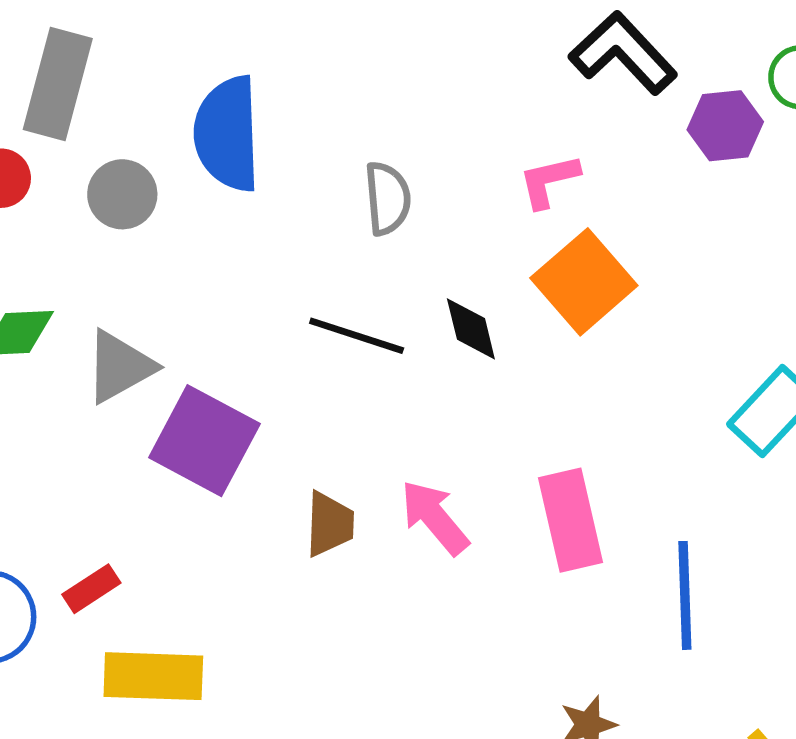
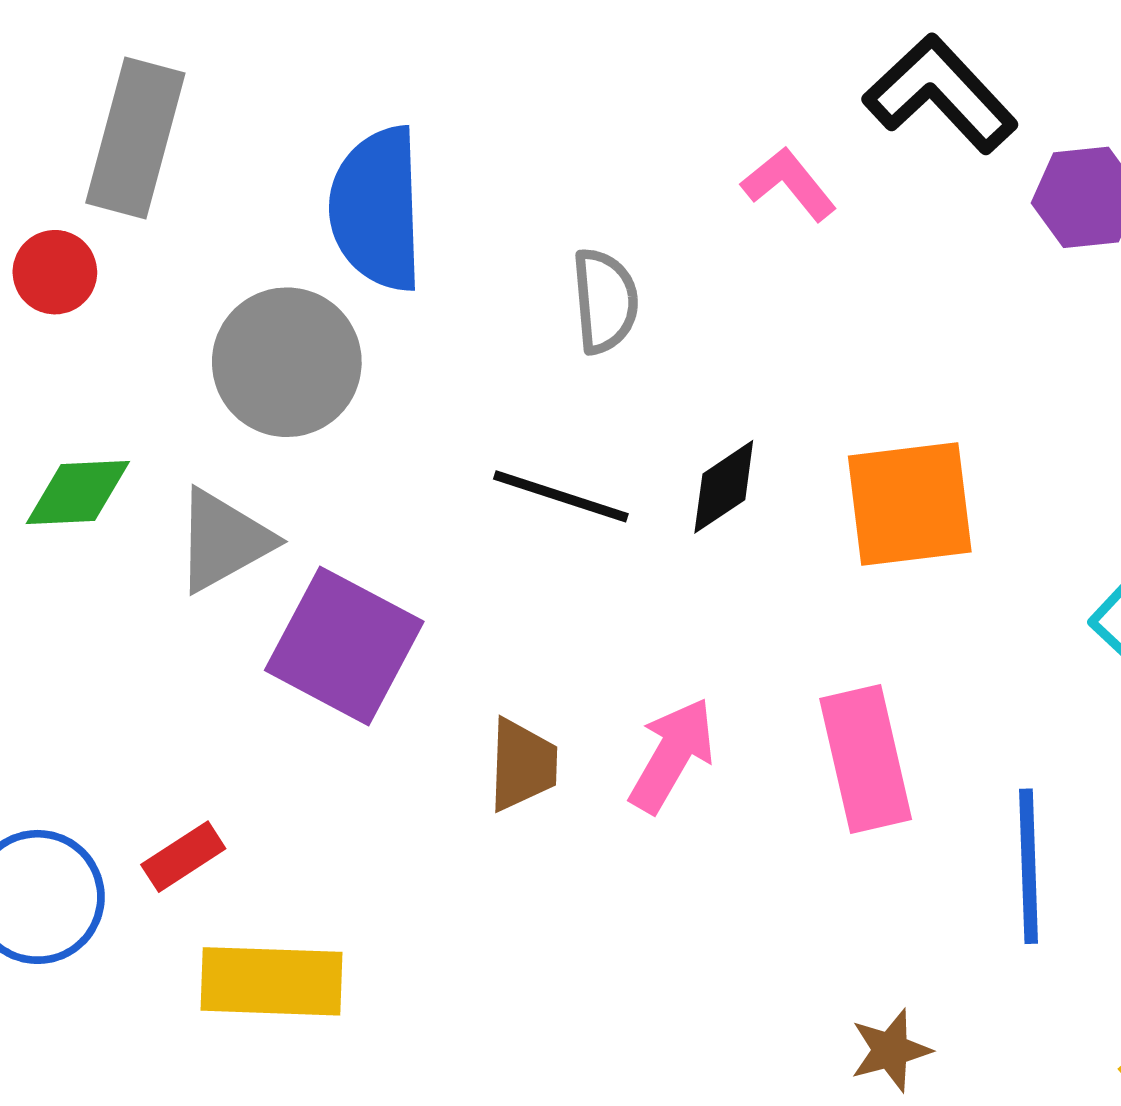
pink L-shape: (549, 181) -> (789, 184), moved, turned 64
gray circle: (122, 194) -> (287, 362), moved, size x1.5
orange square: (584, 282) -> (910, 504), moved, turned 34
black diamond: (471, 329) -> (724, 487), turned 70
pink arrow: (435, 517) -> (672, 755), turned 70

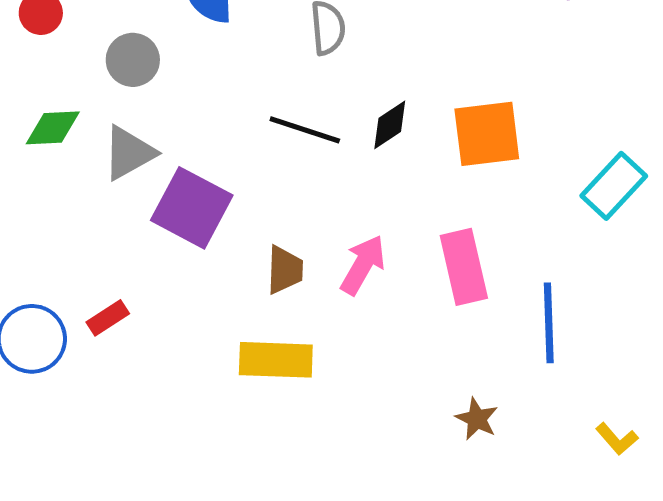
gray circle: (287, 362) -> (133, 60), moved, size x0.7
yellow rectangle: (271, 981) -> (276, 360), moved
brown star: (891, 1050) -> (477, 419), turned -30

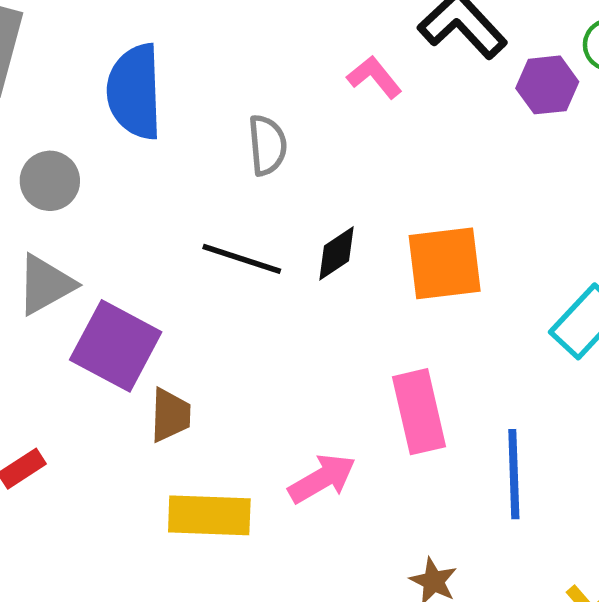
pink arrow: (363, 265) -> (322, 479), moved, turned 30
brown trapezoid: (285, 270) -> (170, 415), moved

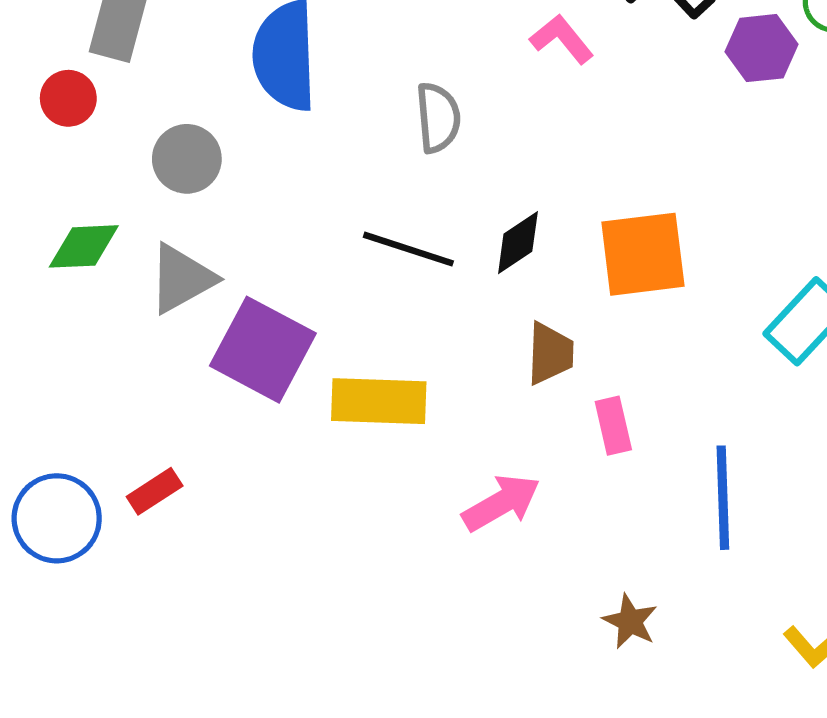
pink rectangle: (419, 412) -> (613, 426), size x0.6
brown trapezoid: (170, 415) -> (550, 353), moved
yellow rectangle: (209, 515) -> (379, 401), moved

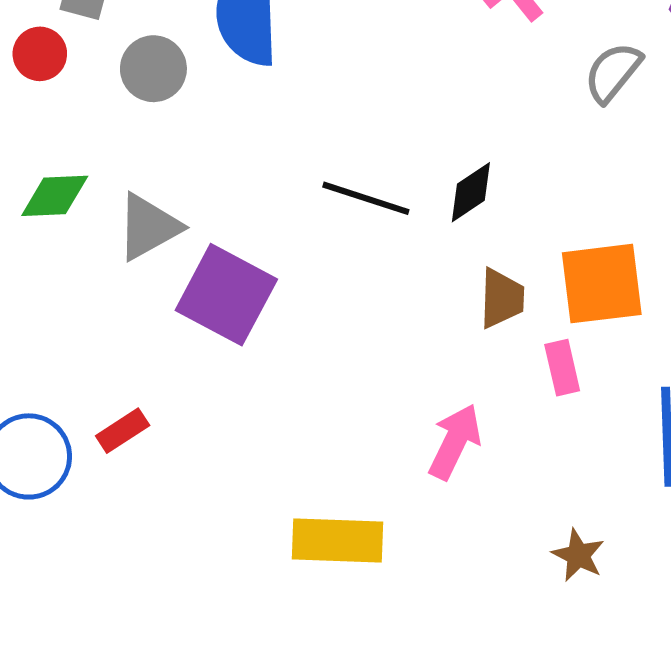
gray semicircle: (438, 118) -> (613, 72), moved, turned -136
gray circle: (187, 159) -> (153, 69), moved
orange square: (643, 254) -> (602, 284), moved
yellow rectangle: (379, 401) -> (337, 540), moved
pink arrow: (501, 503) -> (455, 442), turned -34

